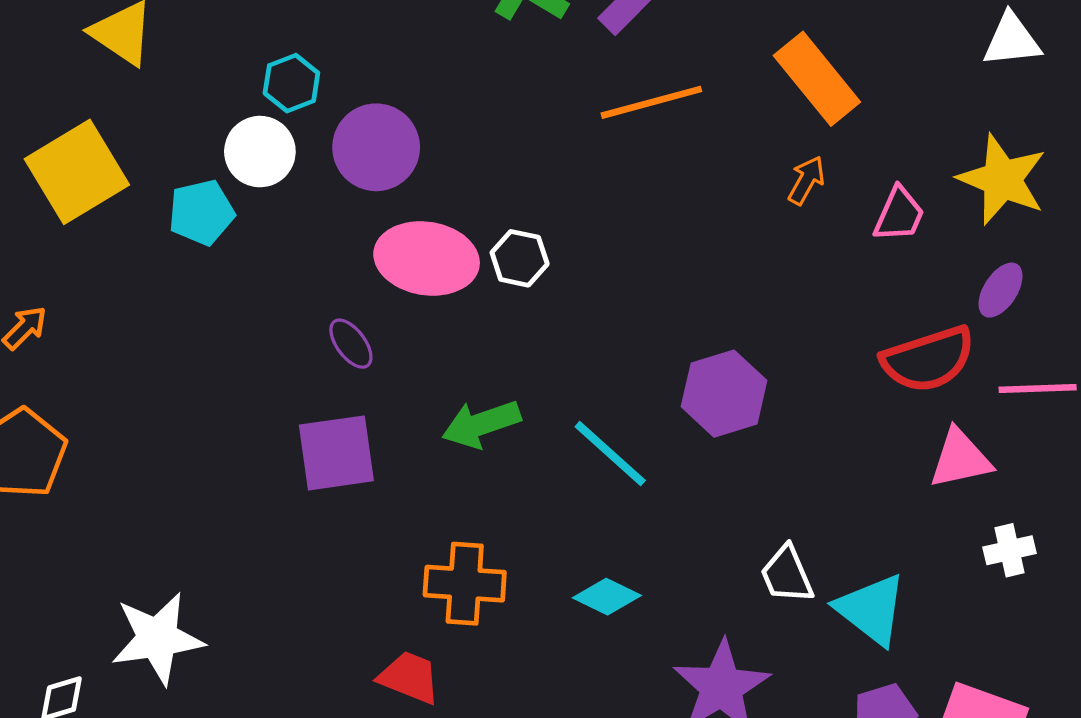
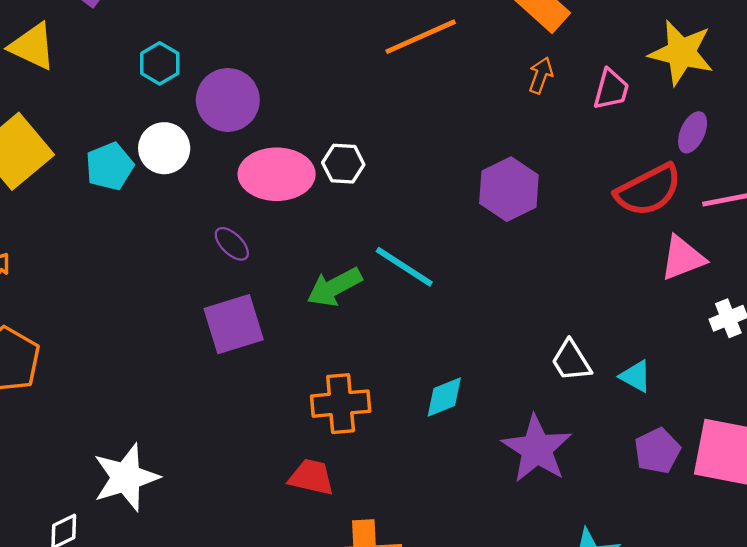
white circle: (260, 152) -> (164, 148), moved
purple hexagon: (724, 394) -> (509, 189), moved
cyan line: (610, 454) -> (404, 267), moved
cyan diamond: (607, 597) -> (444, 397), turned -39
cyan triangle: (871, 609) -> (636, 376), size x0.6

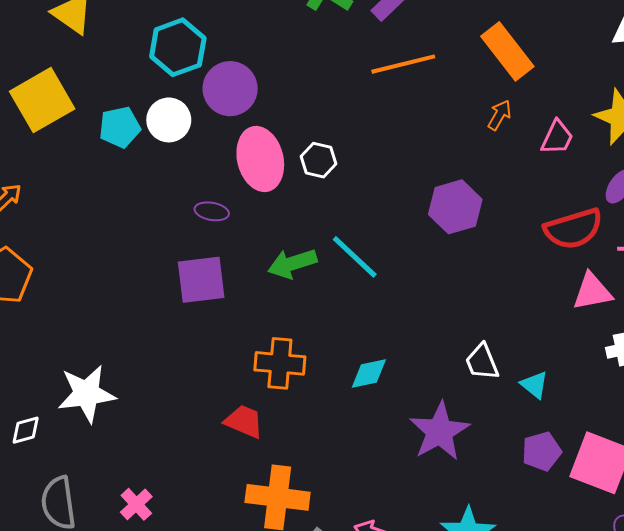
cyan hexagon: (160, 63) -> (178, 47), size x1.6
pink ellipse: (277, 174) -> (260, 159), turned 66
purple ellipse: (232, 244) -> (212, 211), turned -44

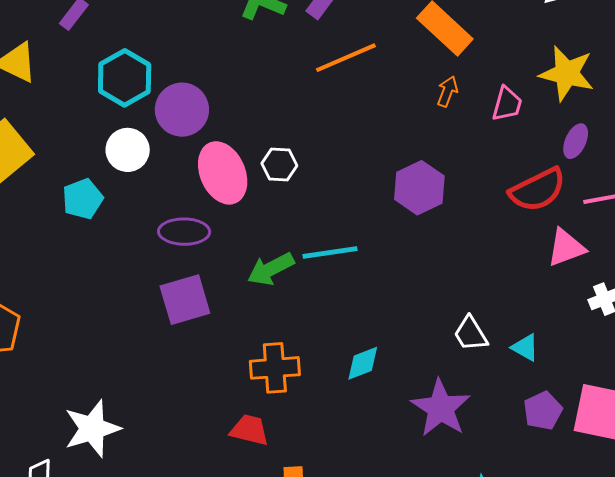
cyan pentagon: (120, 127) -> (83, 199), moved
purple ellipse: (212, 211) -> (184, 232), size x1.5
cyan line: (355, 257) -> (330, 253), turned -42

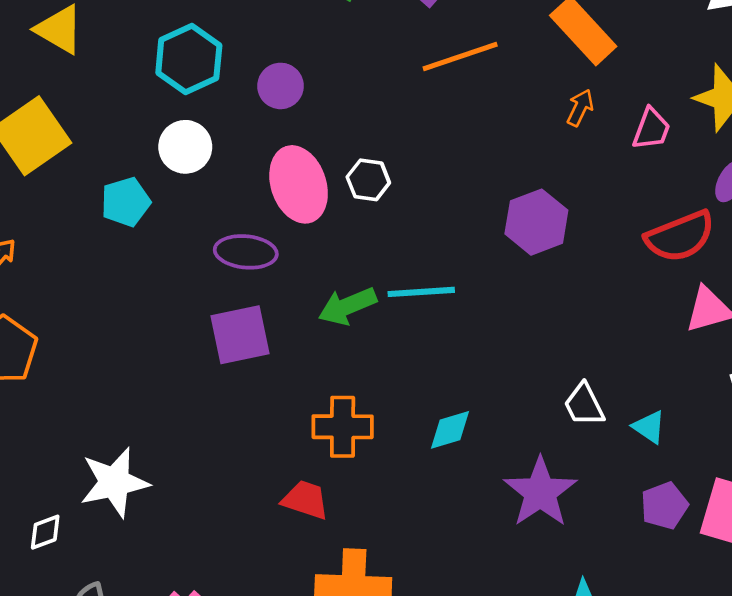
purple circle: (182, 110) -> (281, 86), moved, size x0.7

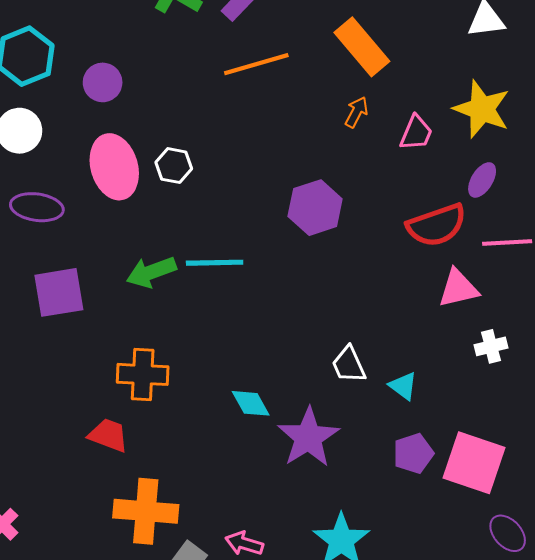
purple ellipse: (246, 252) -> (37, 207), moved
cyan diamond: (450, 430) -> (251, 403), moved, turned 75

